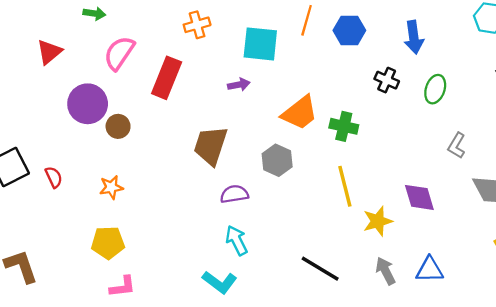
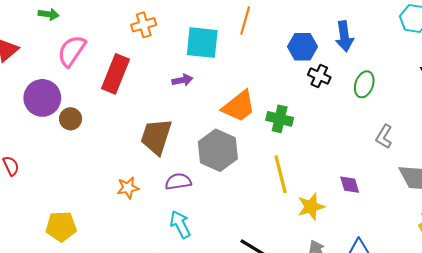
blue hexagon: (349, 30) -> (303, 47), moved
gray hexagon: (277, 160) -> (218, 150), size x1.4
orange star: (111, 187) -> (128, 188), moved
purple diamond: (419, 197) -> (350, 185), size x0.7

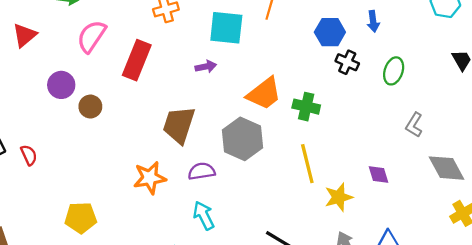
blue arrow: (344, 36) -> (373, 21), size x0.7
purple circle: (42, 98) -> (61, 85), size x0.7
orange star: (128, 188) -> (150, 178), size x1.4

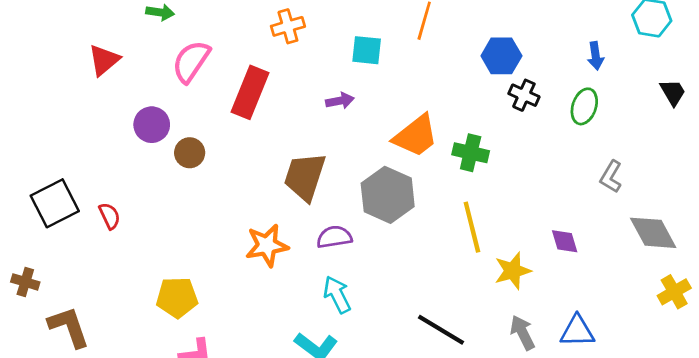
blue arrow: (373, 21) -> (596, 56), moved
cyan square: (226, 28) -> (367, 50), size x0.7

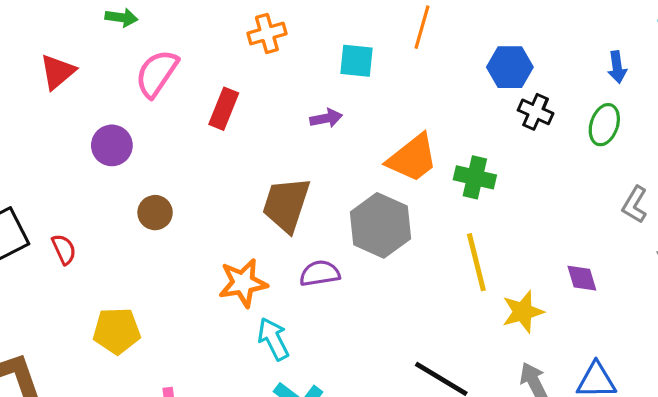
red rectangle: (250, 92) -> (224, 109), size x0.7
brown circle: (190, 153) -> (155, 213), moved
cyan arrow: (337, 295) -> (273, 339), moved
yellow pentagon: (177, 297) -> (117, 331), moved

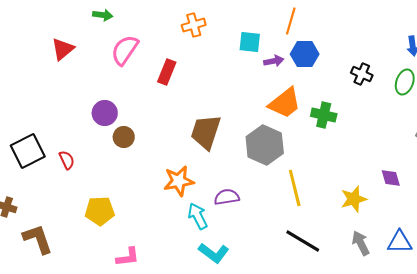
blue hexagon: (510, 67) -> (305, 54), moved
purple arrow: (326, 118) -> (274, 61), moved
purple circle: (112, 145) -> (105, 113), moved
yellow line: (476, 262) -> (295, 188), moved
purple semicircle: (320, 273) -> (227, 197), moved

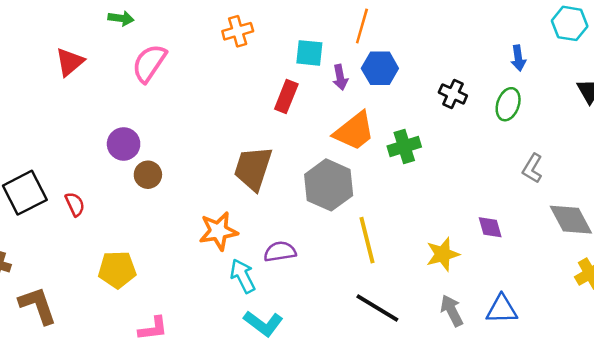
purple arrow: (274, 61) -> (340, 77), turned 90
red rectangle: (167, 72) -> (286, 97), moved
green cross: (324, 115) -> (404, 147), turned -30

